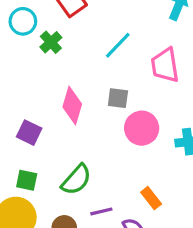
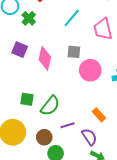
purple square: (29, 133) -> (20, 50), moved
green square: (27, 180) -> (27, 99), moved

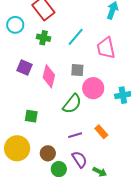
green cross: (29, 18) -> (43, 38), moved, turned -32
green semicircle: (50, 106) -> (72, 104), moved
purple line: (67, 125) -> (75, 135), moved
purple semicircle: (89, 137) -> (79, 159), moved

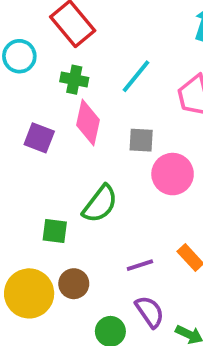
pink diamond: (49, 76) -> (88, 123), moved
green semicircle: (72, 104) -> (100, 204), moved
brown circle: (48, 153) -> (74, 284), moved

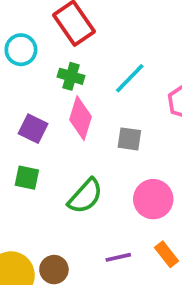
pink circle: (173, 174) -> (153, 199), moved
green square: (55, 231) -> (27, 178), moved

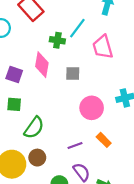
green cross: (71, 76) -> (57, 40), moved
cyan line: (130, 78) -> (77, 28), moved
green semicircle: (85, 196) -> (34, 128), moved

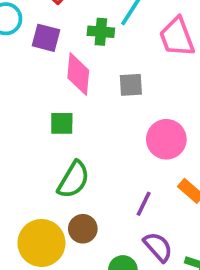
purple square: (14, 75) -> (46, 38), moved
green square: (14, 104) -> (62, 123), moved
purple line: (75, 145) -> (144, 204), turned -40

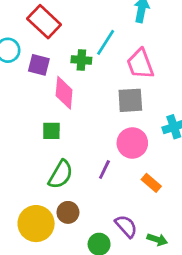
gray square: (131, 85) -> (130, 100), moved, size x1.4
purple line: (144, 204) -> (104, 169), moved

